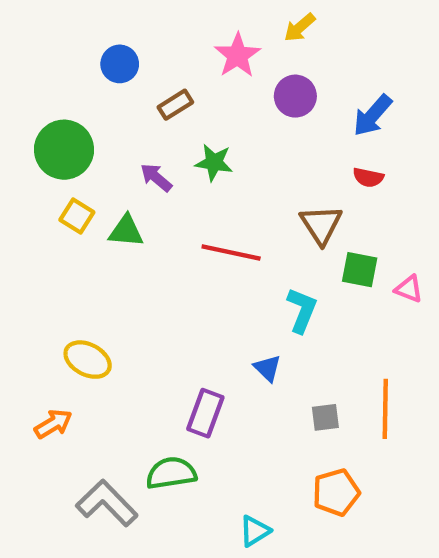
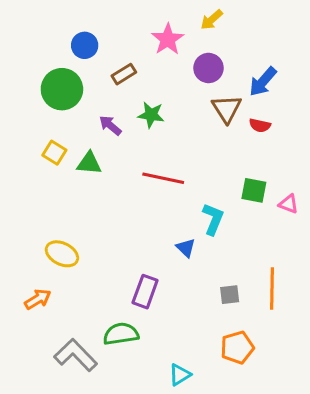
green circle: (64, 150) -> (62, 89), moved
brown triangle: (321, 225) -> (227, 109), moved
blue triangle: (268, 368) -> (186, 248), moved

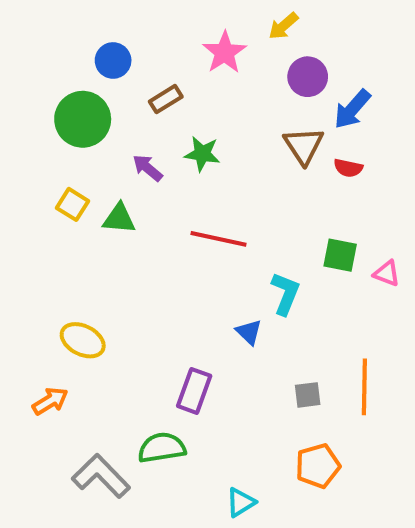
purple circle: (208, 68) -> (308, 77), moved

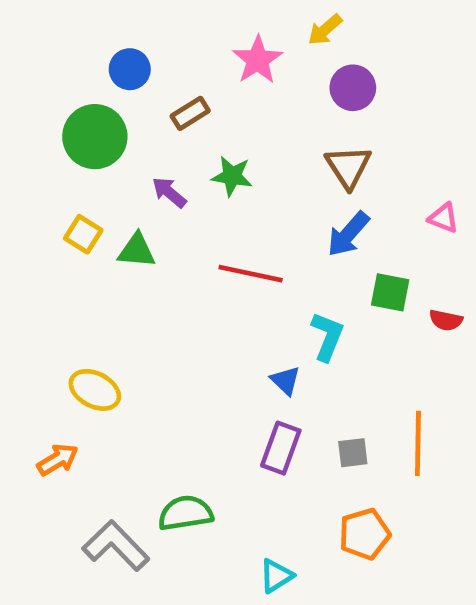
blue arrow: (352, 109) -> (348, 234), moved
red semicircle: (348, 168) -> (446, 320), moved
pink triangle: (387, 273) -> (443, 218), moved
purple rectangle: (194, 391) -> (281, 448), moved

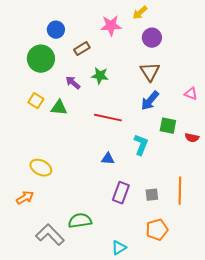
pink star: (258, 60) -> (111, 26), turned 30
blue triangle: (285, 381) -> (108, 159), moved, turned -40

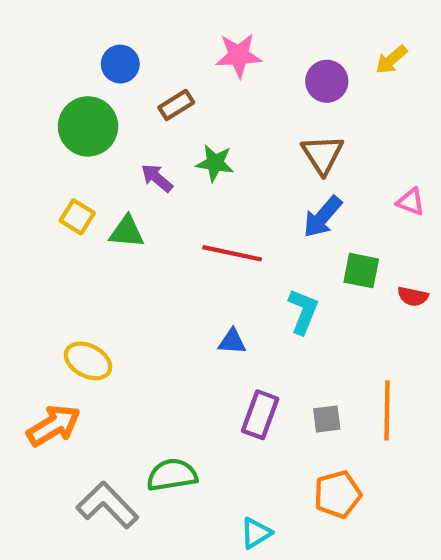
yellow arrow: (140, 13) -> (391, 60), moved
orange arrow: (25, 198) -> (54, 425), size x1.4

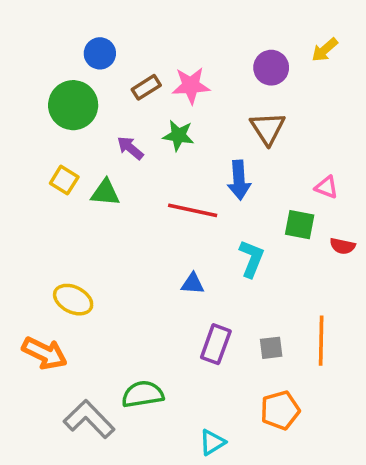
pink star: (239, 55) -> (191, 86), moved
pink triangle: (411, 202) -> (326, 187), moved
blue arrow: (322, 217) -> (239, 180), moved, turned -45
orange arrow: (54, 425) -> (45, 353), turned 57

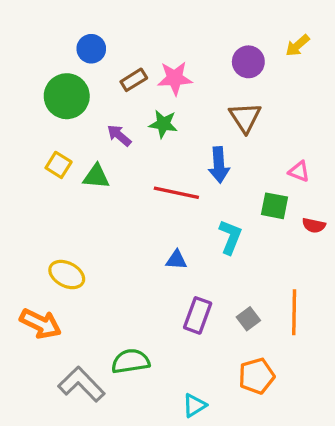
gray square: (271, 348) -> (248, 319), turned -30

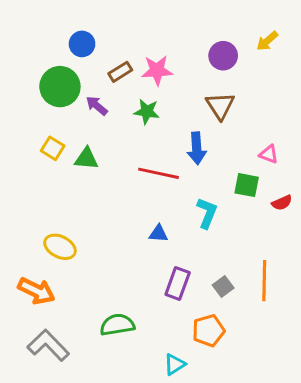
purple arrow: (119, 135) -> (97, 106), moved
red semicircle: (314, 225) -> (282, 203), turned -36
orange pentagon: (257, 376) -> (208, 331), moved
gray L-shape: (81, 384) -> (48, 345), moved

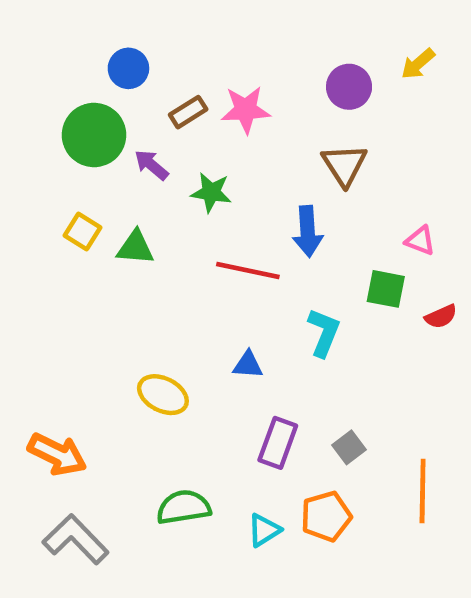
green star: (147, 112) -> (211, 192), moved
yellow ellipse: (60, 247) -> (163, 395), moved
orange line: (264, 281) -> (423, 491), moved
cyan triangle: (175, 364) -> (264, 530), moved

